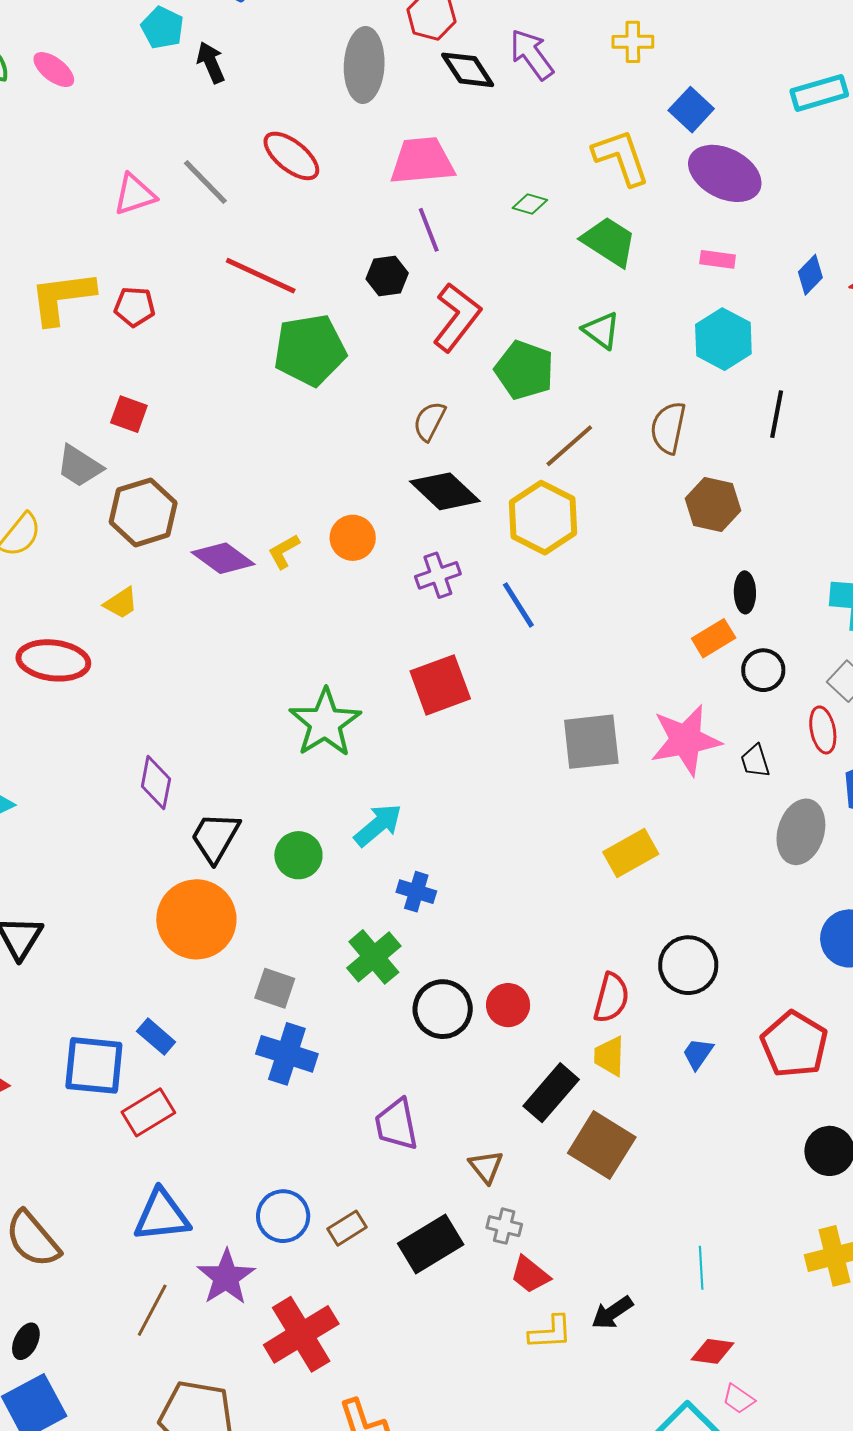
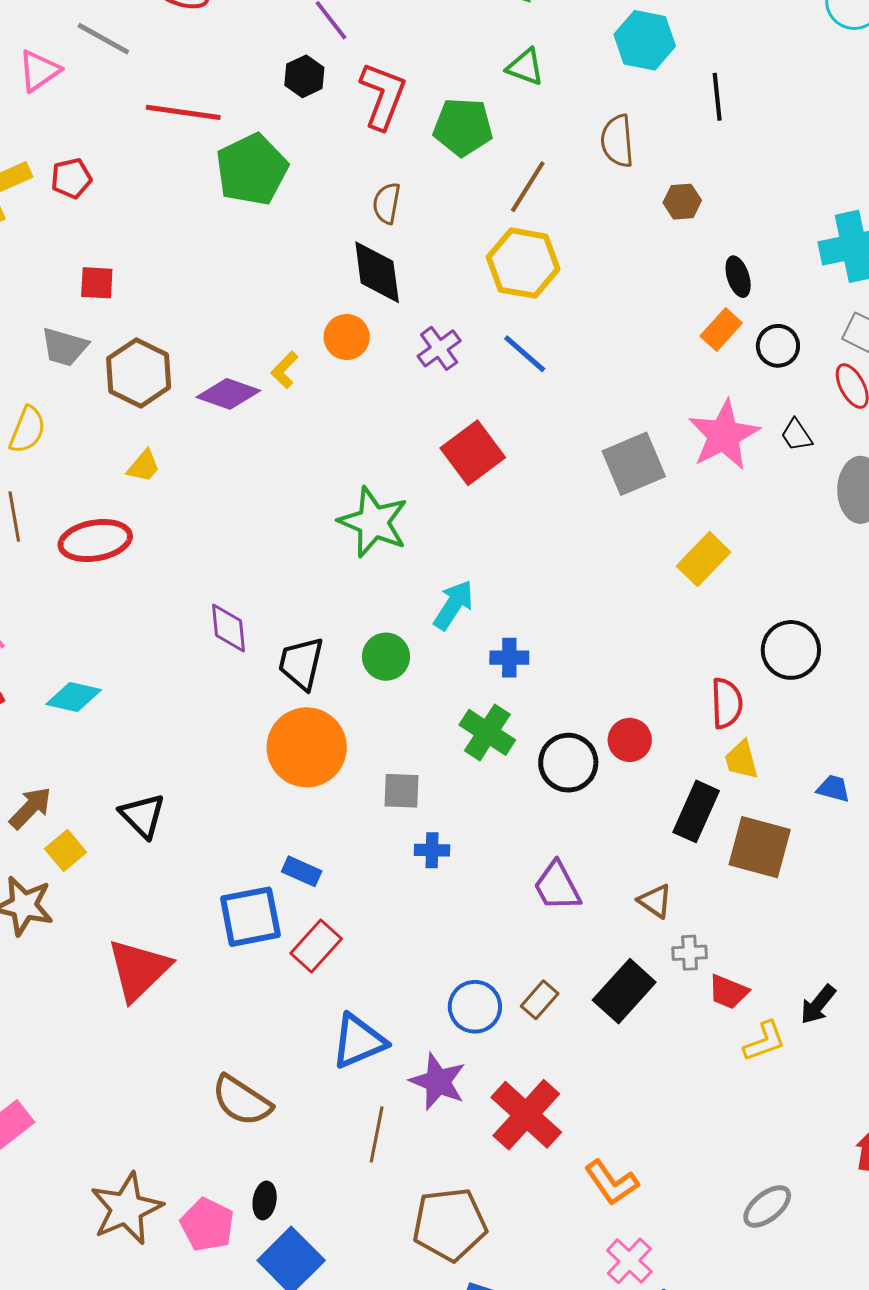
black diamond: (445, 491) -> (377, 272), moved, turned 56
brown hexagon: (713, 505) -> (682, 202), size x0.7
blue cross: (287, 1054) -> (432, 850), size x0.6
blue trapezoid: (698, 1054) -> (833, 788), moved, turned 87

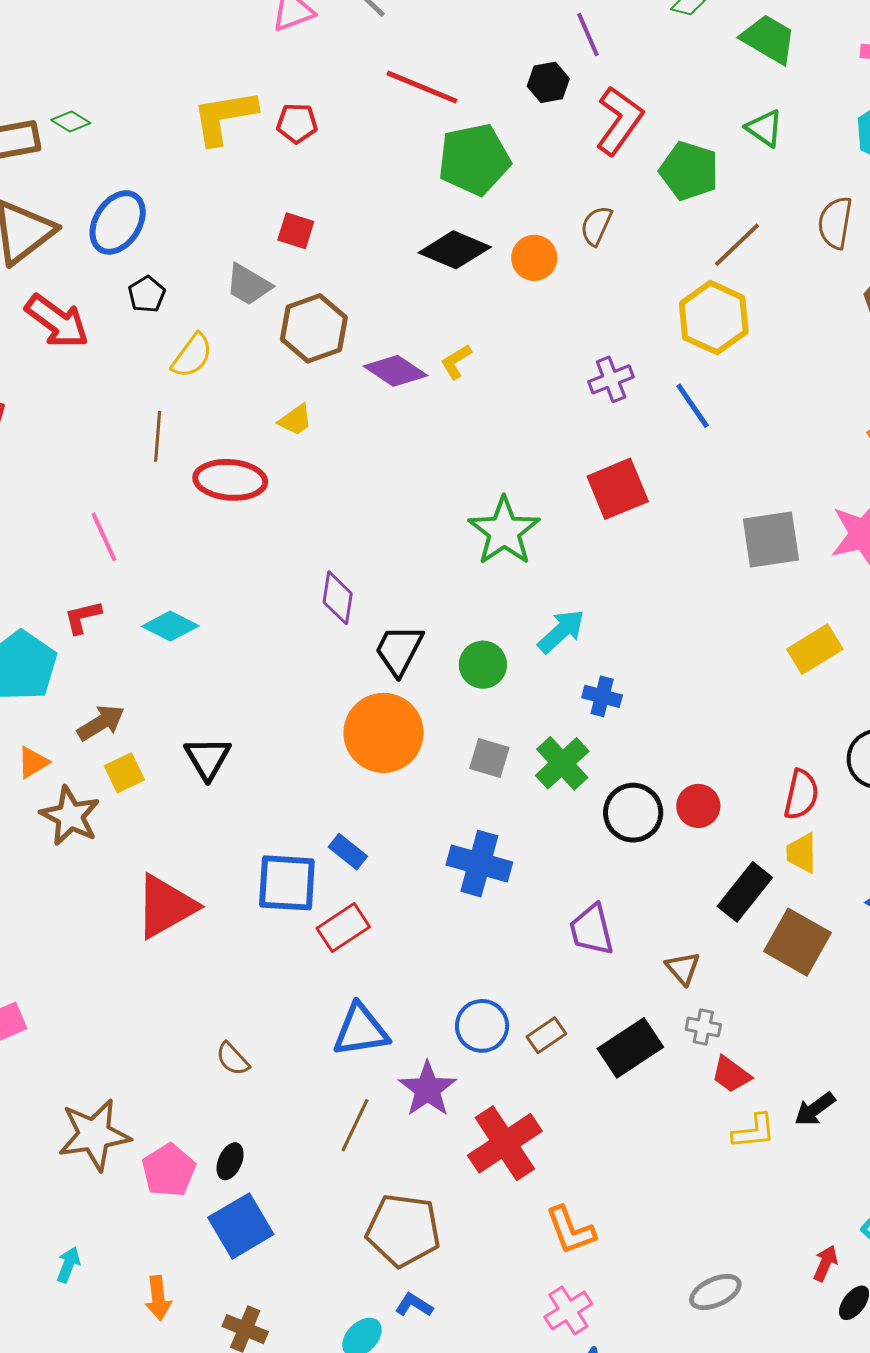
black diamond: (377, 272) -> (455, 250), moved, turned -74
orange circle: (347, 337) -> (534, 258), moved
gray square: (402, 791) -> (489, 758), moved
blue cross: (432, 850) -> (479, 864), size x1.8
brown semicircle: (242, 1101) -> (233, 1059), size x0.6

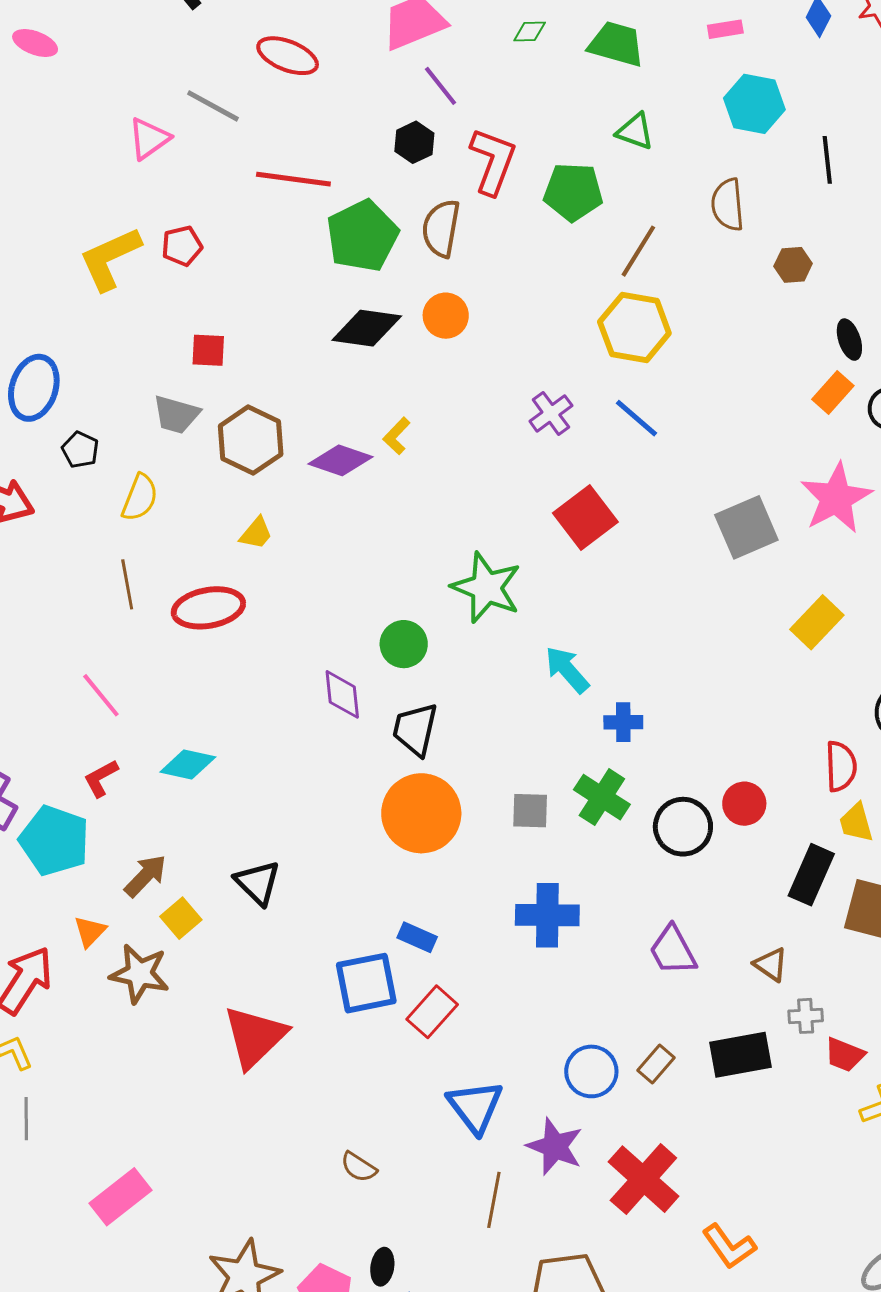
brown semicircle: (596, 226) -> (441, 228), moved, size x1.4
cyan arrow: (561, 631) -> (567, 670), turned -74
green circle: (483, 665) -> (404, 644), moved
blue triangle: (361, 1030) -> (475, 1107), turned -44
black rectangle: (630, 1048) -> (741, 1055), turned 38

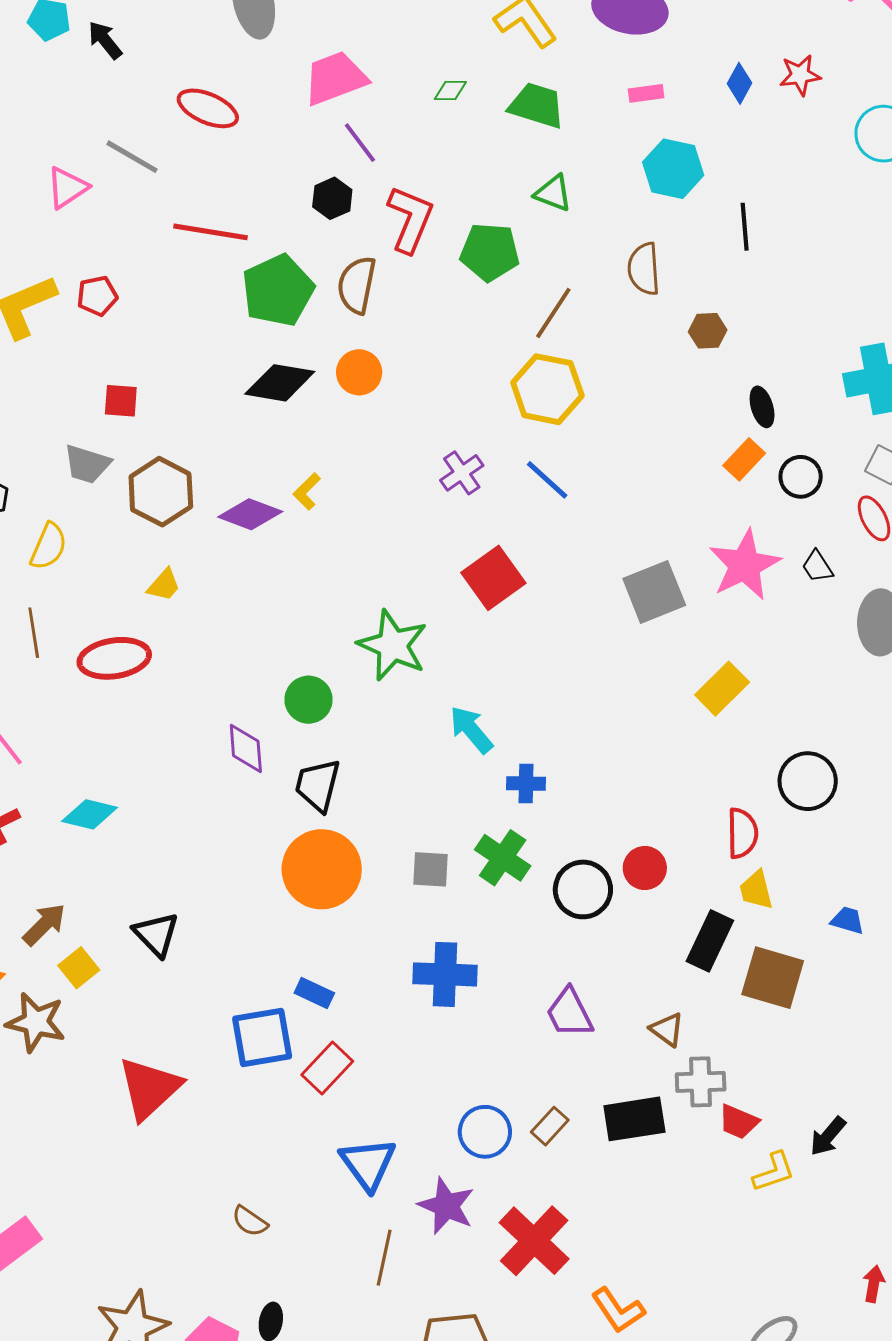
gray cross: (806, 1016) -> (701, 1082), size x1.4

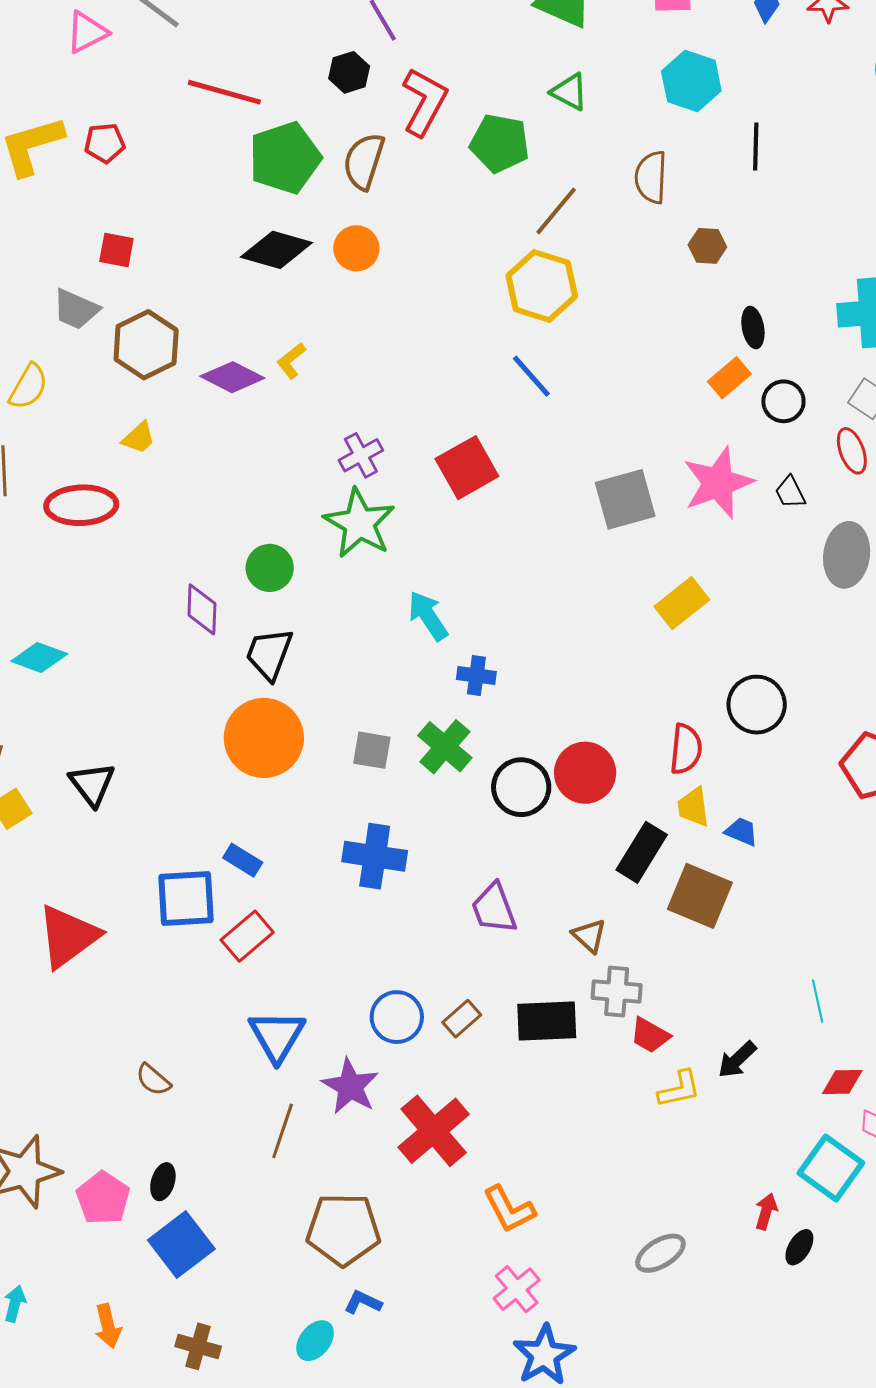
purple cross: (462, 473) -> (361, 455), moved
red circle: (645, 868) -> (585, 773), size x1.4
blue trapezoid: (847, 920) -> (741, 832), moved

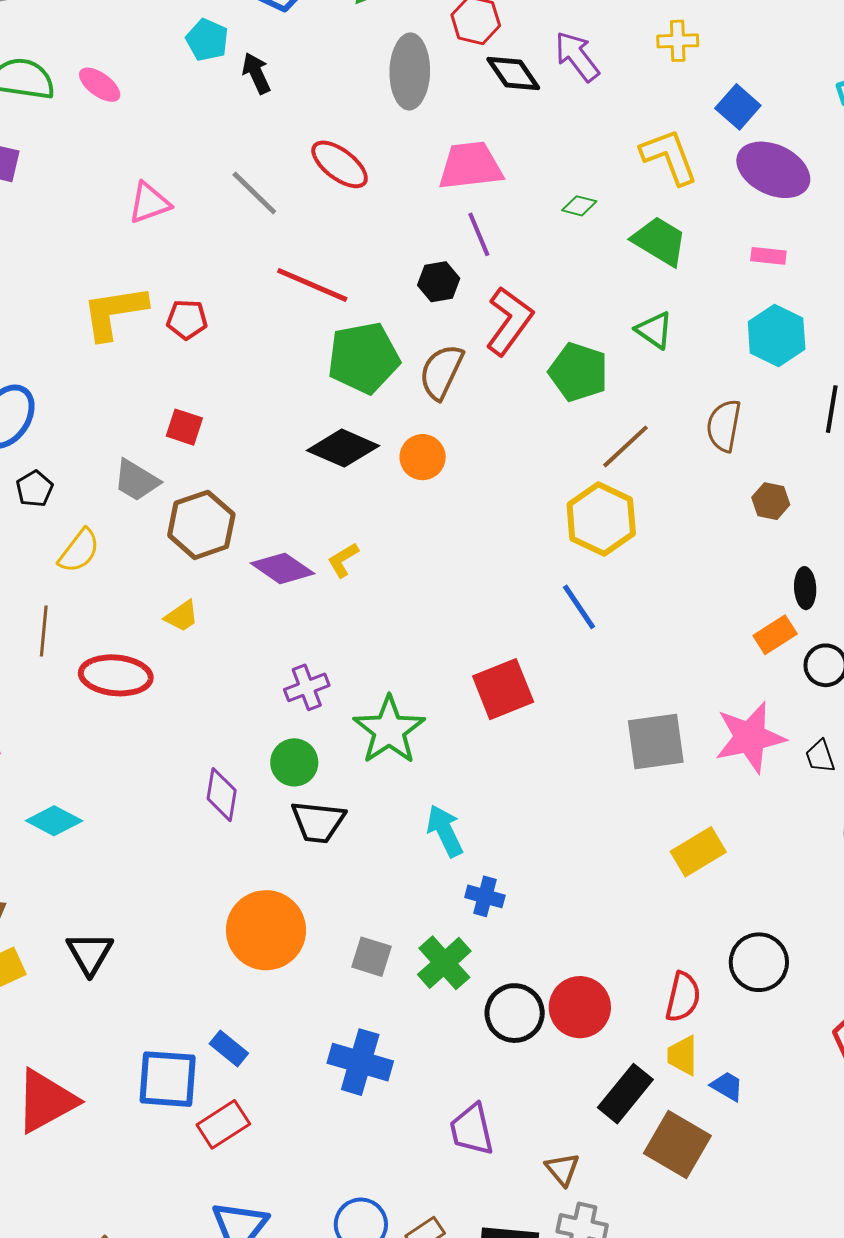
pink triangle: (87, 32) -> (149, 203), moved
purple cross: (361, 455) -> (307, 687), moved
black trapezoid: (269, 654) -> (318, 822), moved, turned -112

